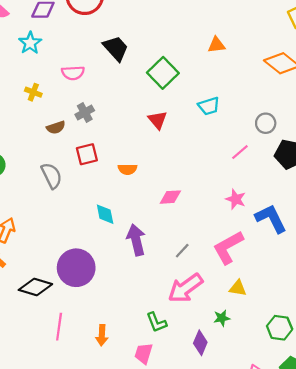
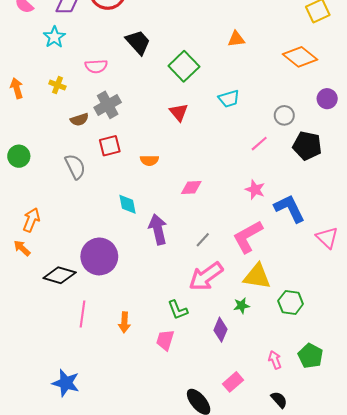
gray cross: (85, 113) -> (108, 105), size x1.4
yellow triangle: (238, 288) -> (257, 276), size x1.6
green hexagon: (280, 328) -> (291, 302), moved

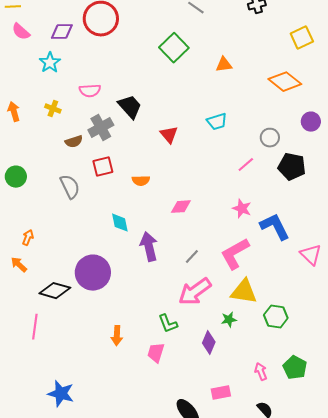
black trapezoid: (138, 42) -> (130, 107), moved
green square: (184, 66) -> (174, 48), moved
orange arrow: (31, 220) -> (28, 238), size x0.7
pink line: (83, 314) -> (35, 327), moved
pink rectangle: (233, 382) -> (221, 393), turned 30

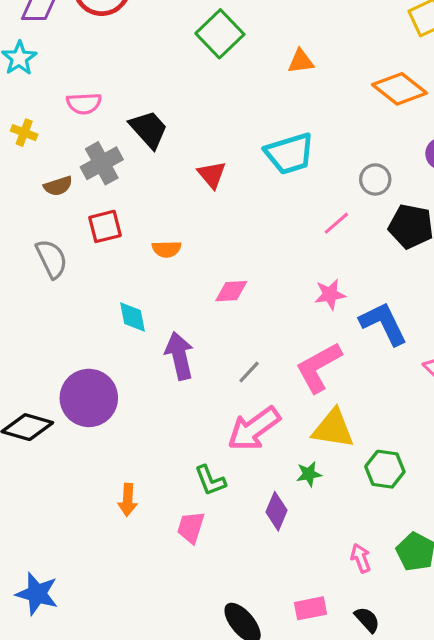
cyan trapezoid: (217, 122) -> (289, 154), size x1.5
pink star: (242, 209) -> (330, 294), turned -30
pink rectangle: (221, 393) -> (311, 608), moved

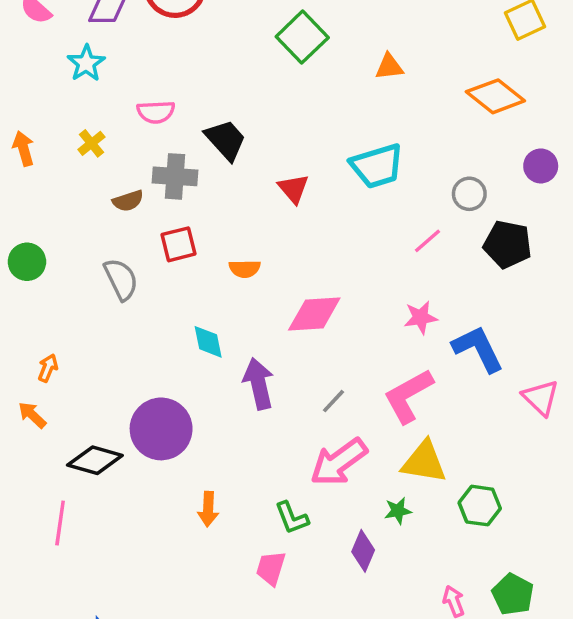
yellow cross: (24, 133) -> (91, 143), turned 30
gray cross: (102, 163) -> (175, 176), turned 33
pink diamond: (231, 291) -> (314, 314), size x1.5
orange arrow: (128, 500) -> (208, 509), moved

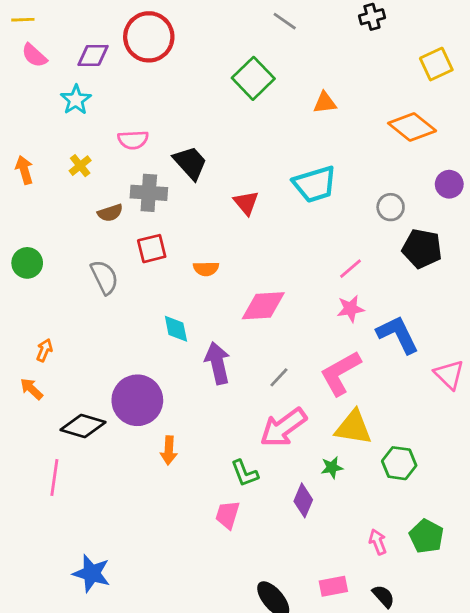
pink line: (428, 241) -> (351, 269), moved
orange arrow: (208, 509) -> (169, 450), moved

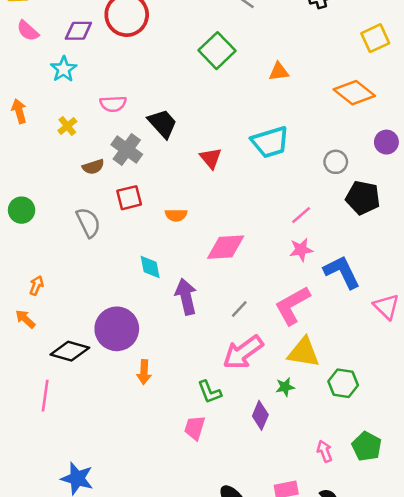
orange arrow: (24, 170) -> (19, 111), moved
gray cross: (149, 193) -> (127, 149), turned 32

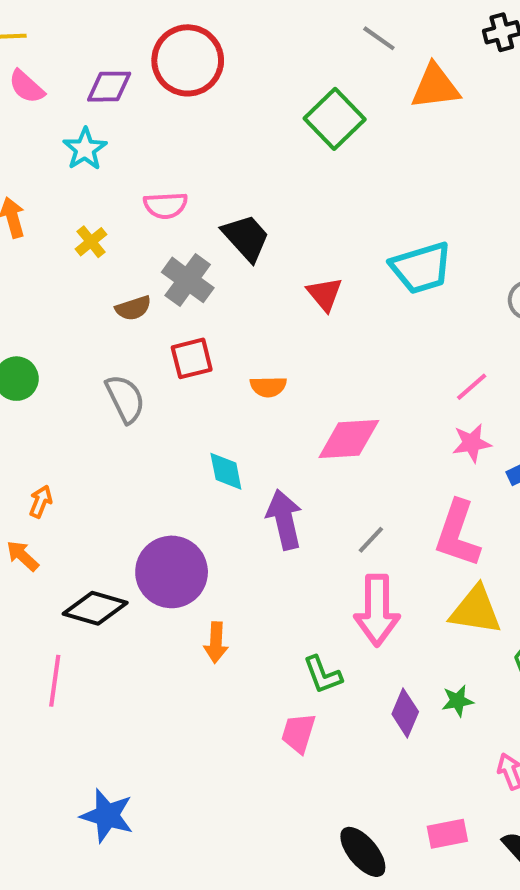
orange triangle: (279, 72) -> (435, 87), moved, size x1.5
pink L-shape: (292, 305) -> (458, 534), turned -42
pink arrow: (243, 352) -> (377, 610), turned -54
green star: (285, 387) -> (458, 701), moved

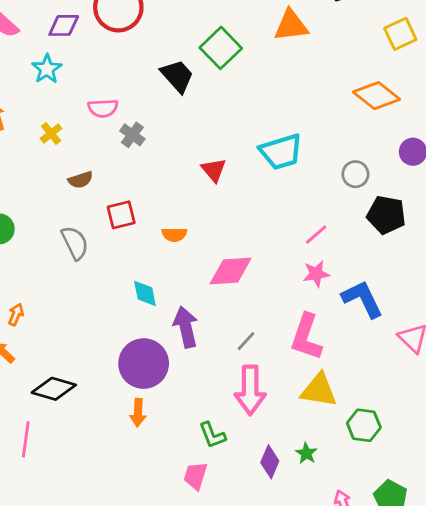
black trapezoid: (246, 238) -> (177, 76), moved
gray cross: (188, 280) -> (132, 135), moved, size x0.7
purple circle: (172, 572) -> (144, 364), moved
green star: (458, 701) -> (306, 453), turned -30

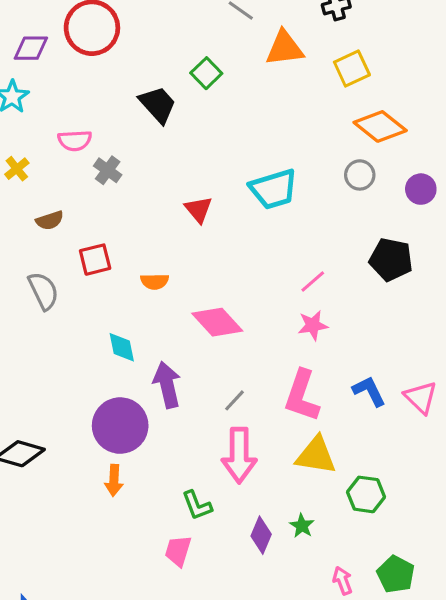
yellow square: (400, 34) -> (352, 68), moved
green square: (221, 48) -> (206, 73), size x0.7
gray circle: (355, 174) -> (360, 175), moved
pink diamond: (231, 271) -> (217, 322), turned 51
blue L-shape: (362, 299) -> (369, 391), moved, size x0.7

